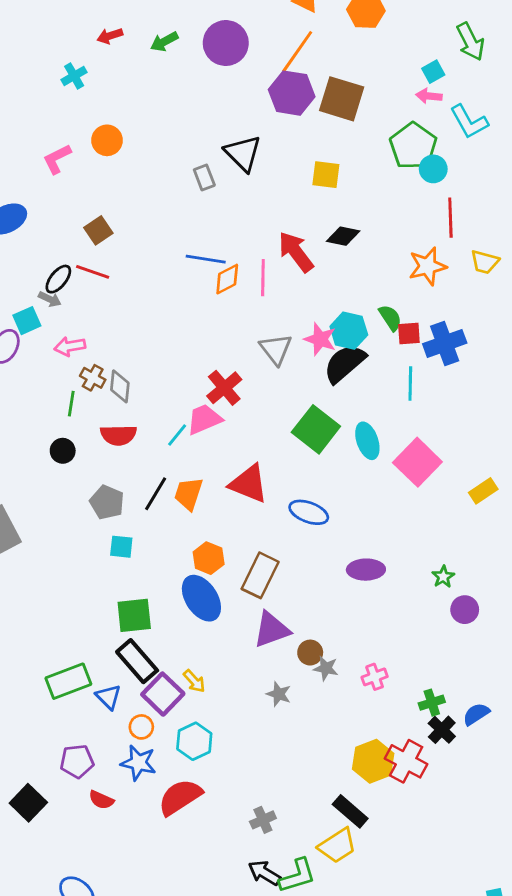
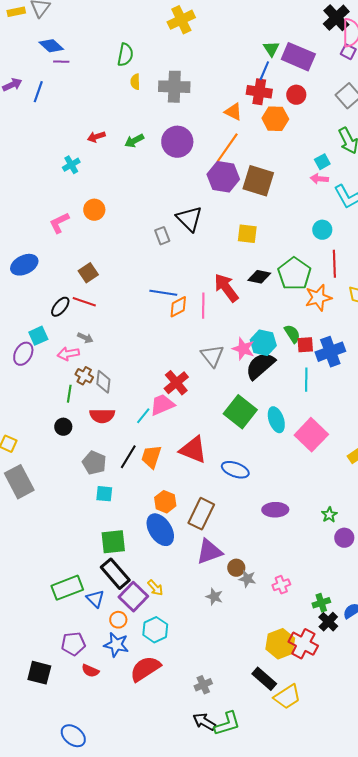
green pentagon: (413, 146) -> (294, 274), moved
gray arrow: (50, 299) -> (85, 338), moved
black square: (28, 803) -> (39, 673), turned -30
yellow trapezoid: (337, 846) -> (287, 697), moved

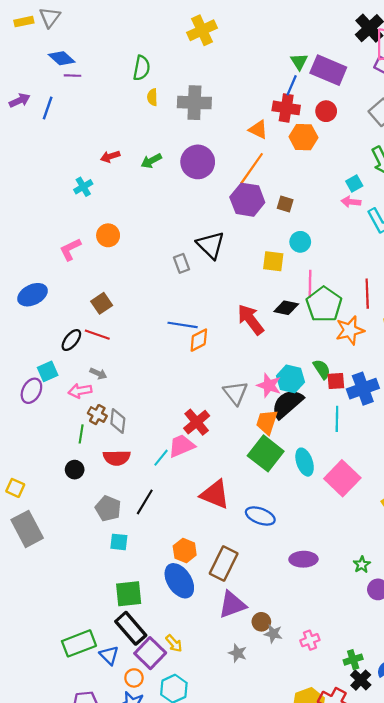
brown square: (258, 181) -> (285, 204), size x0.5
cyan circle: (322, 230) -> (300, 242), moved
pink line: (203, 306) -> (310, 284), moved
orange trapezoid: (151, 457) -> (267, 422), moved

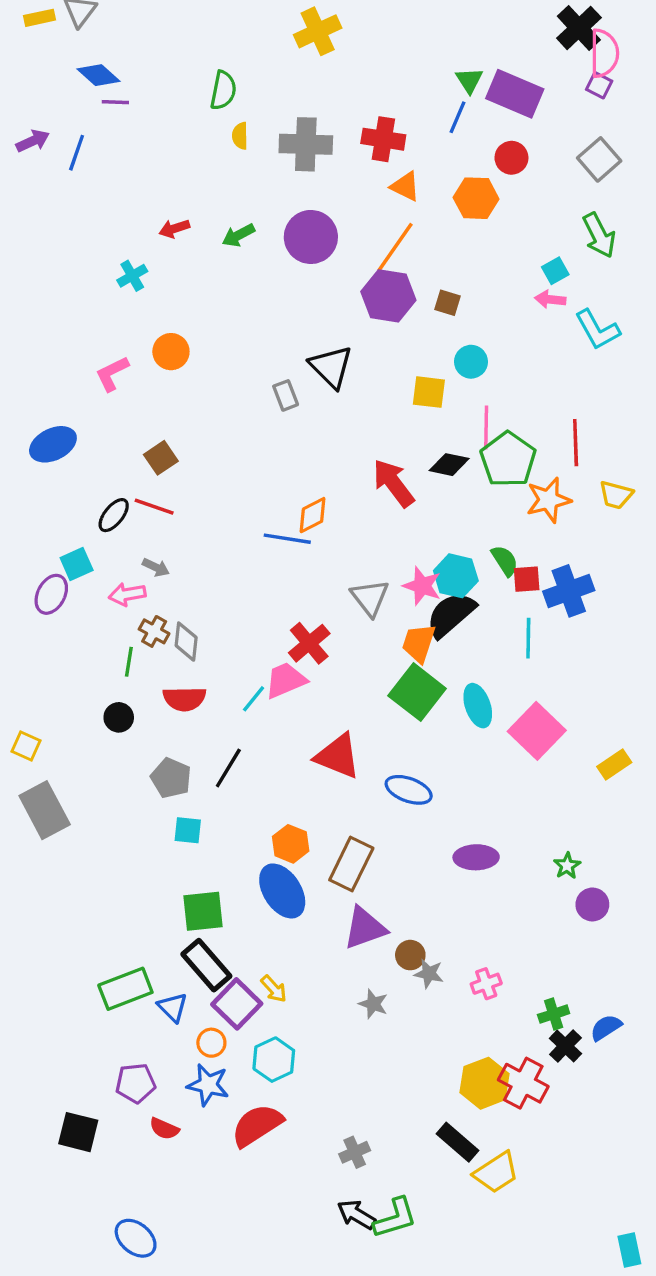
red cross: (286, 108) -> (383, 139), moved
blue line: (183, 325) -> (287, 539), moved

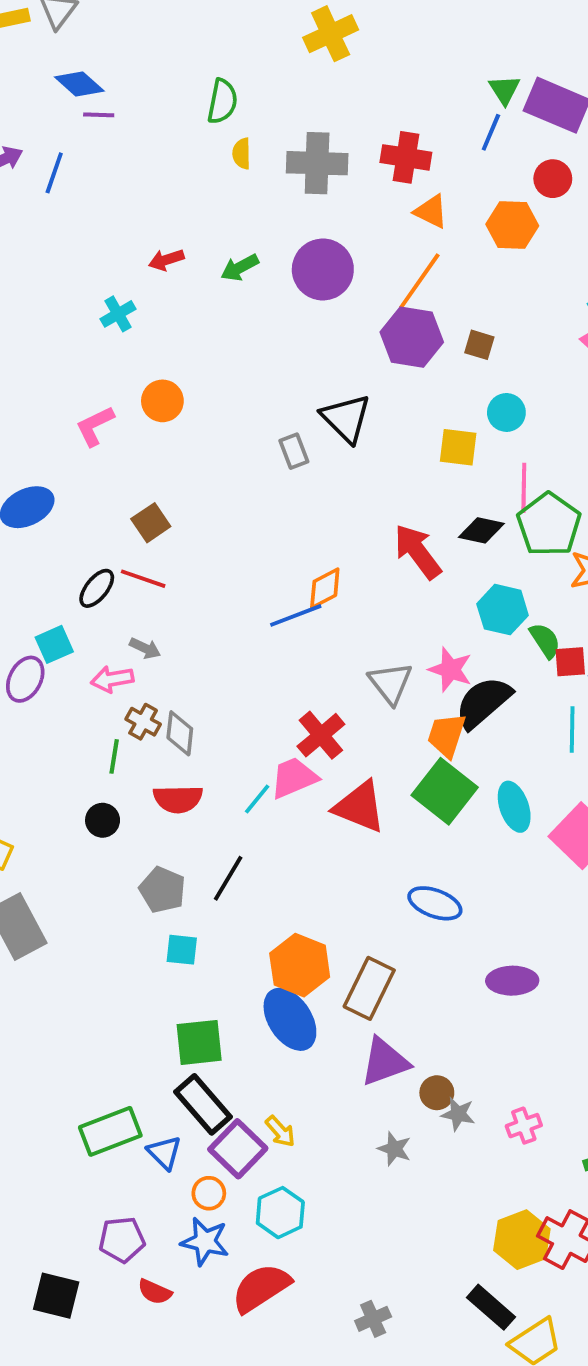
blue line: (287, 539) -> (296, 615), turned -30
cyan hexagon: (456, 576) -> (503, 610), moved
red triangle: (338, 756) -> (360, 807), moved
orange hexagon: (291, 844) -> (300, 965), size x1.4

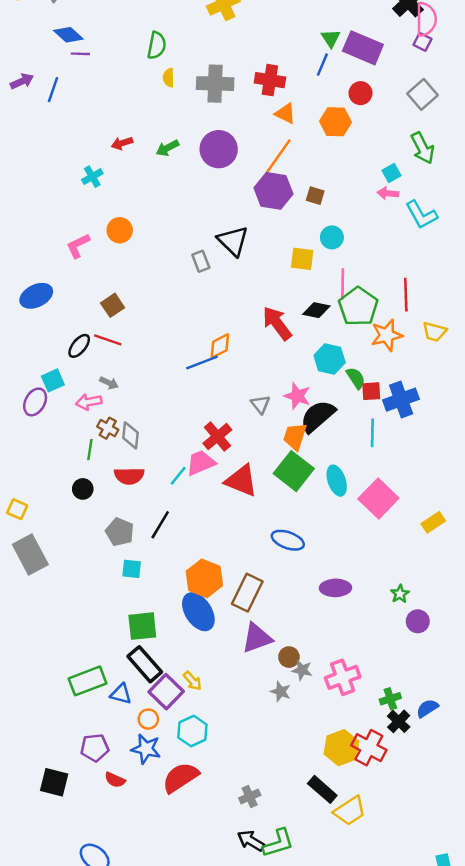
gray triangle: (390, 683) -> (260, 404), size x0.7
pink cross: (524, 1126) -> (343, 677), size x1.6
gray star: (394, 1149) -> (281, 692), moved
blue triangle: (164, 1153) -> (121, 694), turned -30

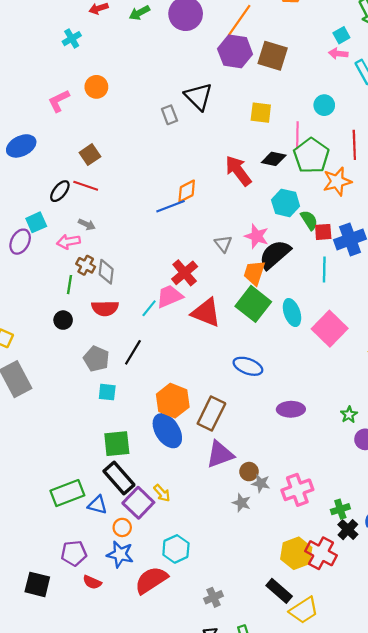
brown square: (315, 196) -> (273, 56), size x1.8
cyan circle: (332, 237) -> (324, 105), moved
cyan hexagon: (192, 731) -> (176, 549), moved

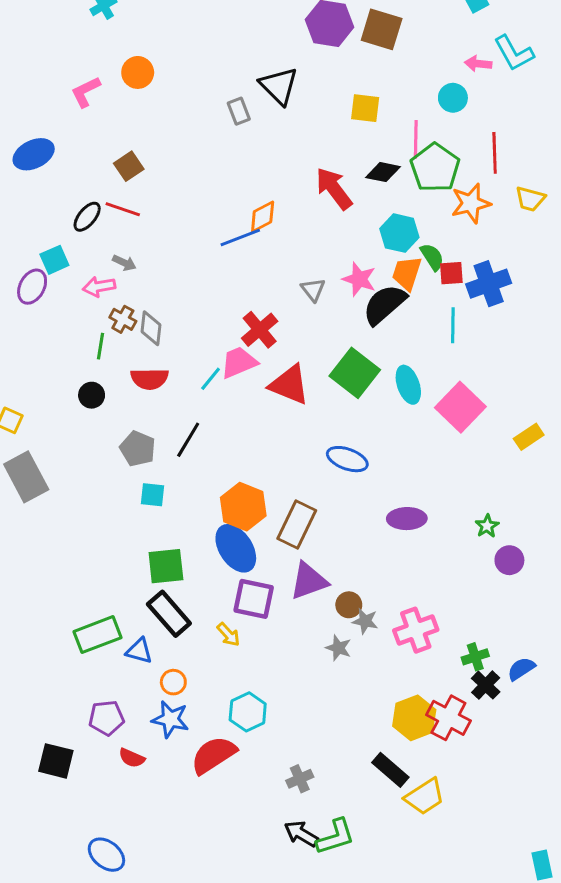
pink arrow: (338, 54) -> (478, 64), moved
orange trapezoid: (254, 273) -> (407, 273), moved
purple square: (138, 503) -> (254, 599), moved, turned -32

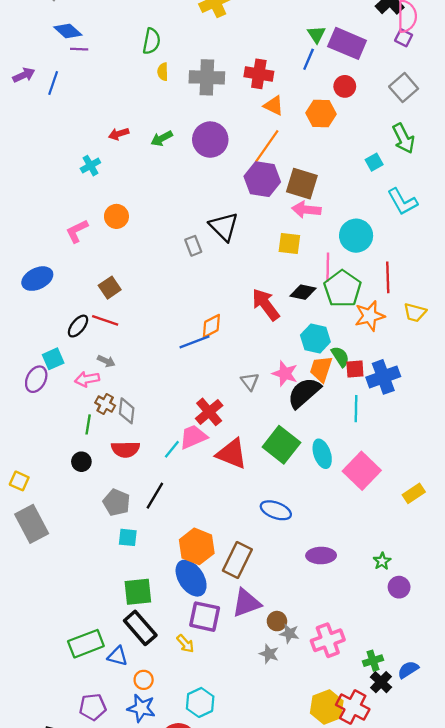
pink arrow: (478, 64) -> (306, 210), moved, size x1.4
cyan circle: (453, 98) -> (356, 236), size x1.5

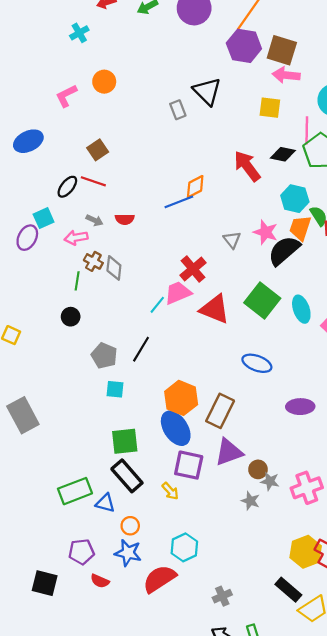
red semicircle: (125, 449) -> (125, 219), moved, size x0.7
gray rectangle: (32, 524) -> (23, 415), moved

